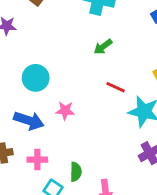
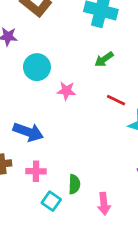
cyan circle: (36, 78) -> (37, 67), moved
pink star: (65, 111) -> (66, 91), moved

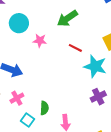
green arrow: (104, 59) -> (67, 18), size x1.5
pink cross: (36, 171) -> (17, 98), turned -32

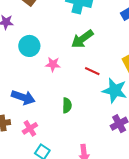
green semicircle: (44, 108) -> (67, 105), moved

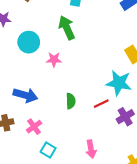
green arrow: (82, 39) -> (67, 28), moved, turned 105
red line: (92, 71) -> (101, 104), moved, turned -48

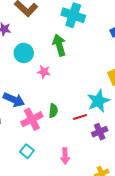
cyan star: (119, 83) -> (98, 101), turned 30
pink cross: (34, 127) -> (32, 119), moved, size x1.5

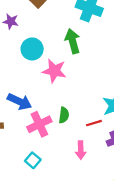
pink star: (44, 72) -> (54, 71), size x1.5
pink arrow: (65, 156) -> (81, 150), moved

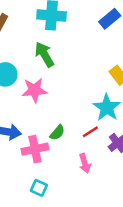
green semicircle: (64, 115) -> (57, 133), turned 49
pink cross: (39, 124) -> (35, 149), turned 30

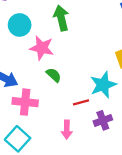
green semicircle: (57, 133) -> (54, 75), moved, turned -105
cyan square: (39, 188) -> (18, 139), size x1.5

